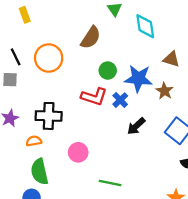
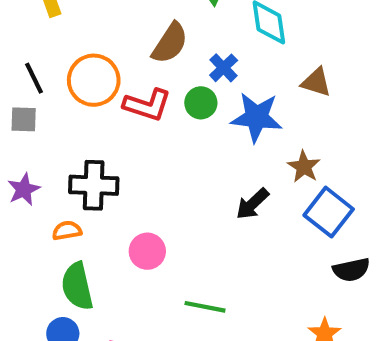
brown star: (165, 91) -> (304, 167), moved
red L-shape: (94, 97) -> (147, 105), moved
blue cross: (120, 100) -> (224, 68), moved

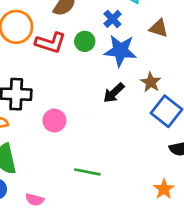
blue cross: (224, 68) -> (112, 19), moved
black arrow: (252, 204) -> (114, 93), moved
pink circle: (147, 251) -> (54, 121), moved

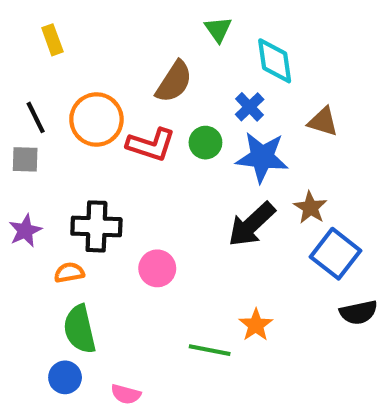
black arrow: (114, 93) -> (252, 224), size x1.4
orange star: (164, 189) -> (256, 325), moved

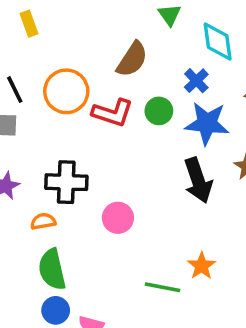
black arrow: (252, 224) -> (198, 180), turned -66
blue circle: (65, 377) -> (56, 310), moved

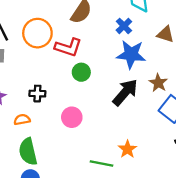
green circle: (159, 111) -> (81, 72), moved
black arrow: (198, 180) -> (125, 92), turned -120
black cross: (66, 182) -> (37, 94), size x0.6

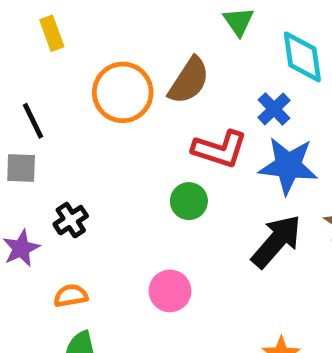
orange circle: (37, 33) -> (123, 92), moved
red L-shape: (68, 47) -> (220, 149), moved
black cross: (37, 94) -> (71, 220), moved, turned -35

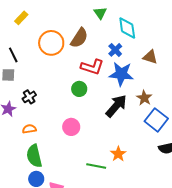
yellow rectangle: (52, 33) -> (21, 18), turned 64

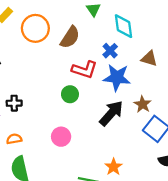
orange circle: (51, 43) -> (35, 28), moved
black cross: (29, 97) -> (14, 103), turned 32

